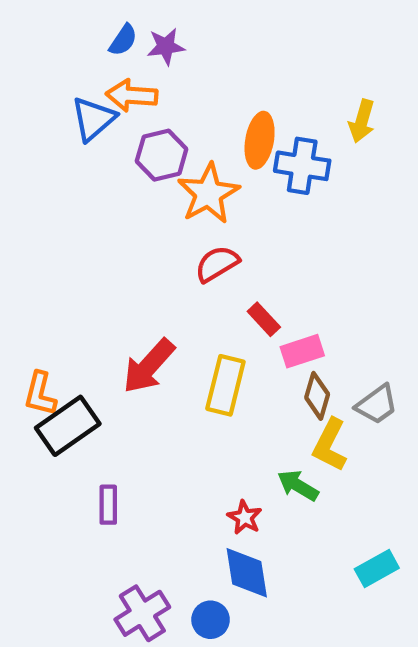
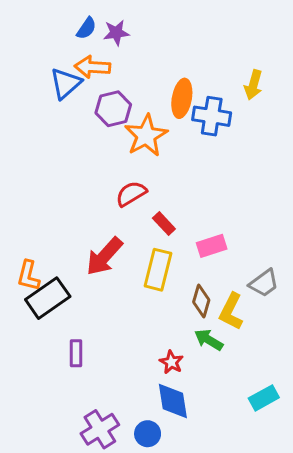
red semicircle: (217, 264) -> (131, 194), moved
red rectangle: (264, 319) -> (164, 224), moved
brown diamond: (317, 396) -> (201, 301), moved

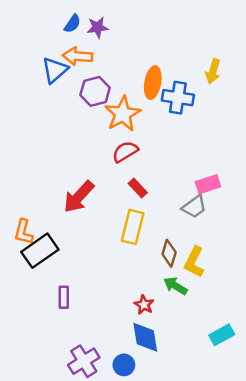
red semicircle: (131, 194) -> (125, 152), moved
pink rectangle: (212, 246) -> (208, 184), moved
red arrow: (104, 256) -> (79, 197), moved
gray trapezoid: (264, 283) -> (194, 207), moved

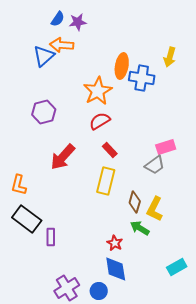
purple hexagon: (95, 91) -> (44, 112), moved
black rectangle: (40, 251) -> (27, 219), moved, turned 72

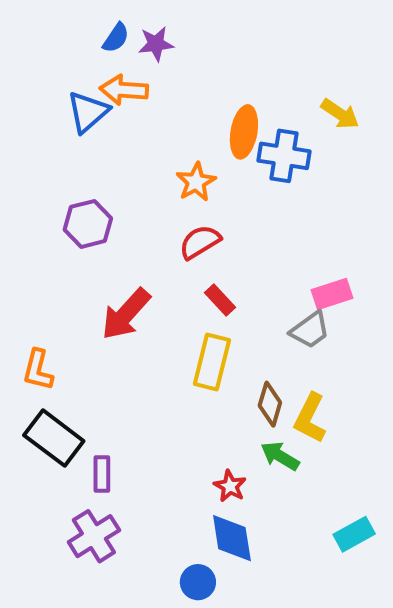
yellow arrow: (170, 57) -> (340, 114), turned -72
orange star: (98, 91) -> (196, 182), size x0.7
purple cross: (67, 288) -> (94, 536), moved

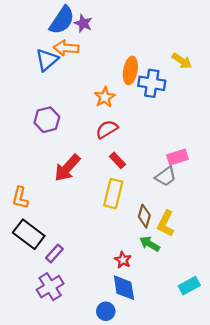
blue semicircle: (116, 38) -> (62, 20), size x1.8
purple star: (156, 44) -> (83, 23), turned 30
purple rectangle: (102, 474) -> (54, 253), turned 42

